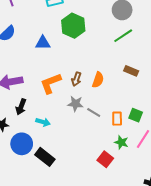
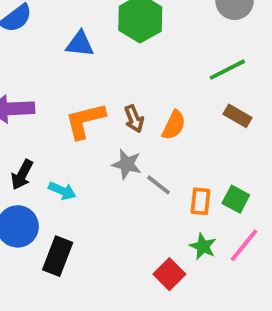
green line: (123, 36) -> (227, 70), moved
brown arrow: (76, 79) -> (134, 119), turned -48
black arrow: (21, 107) -> (22, 175), moved
black rectangle: (45, 157) -> (58, 256), turned 66

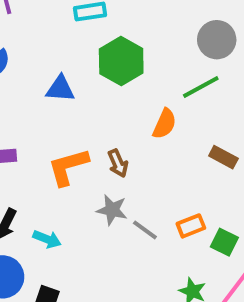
green line: (227, 70) -> (201, 87), moved
orange semicircle: (174, 125) -> (164, 124), moved
orange rectangle: (200, 201) -> (191, 226), moved, turned 64

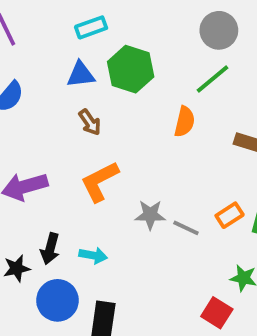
blue triangle: (60, 89) -> (81, 75), moved
brown arrow: (118, 163) -> (90, 122), moved

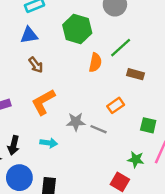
green hexagon: (131, 69) -> (77, 29), moved
green line: (213, 79) -> (121, 48), moved
orange rectangle: (230, 215) -> (116, 105), moved
cyan arrow: (93, 255) -> (49, 143), moved

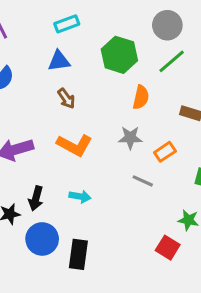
green line: (121, 48) -> (172, 61), moved
orange L-shape: (43, 102) -> (74, 145), turned -124
gray star: (76, 122) -> (130, 138), moved

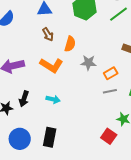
orange semicircle: (141, 97) -> (70, 44), moved
gray line: (143, 181) -> (110, 91), moved, turned -40
blue circle: (42, 239) -> (20, 139), moved

